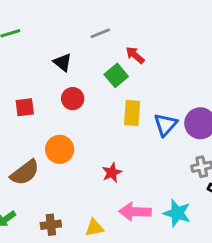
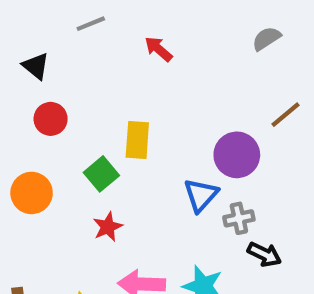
red arrow: (135, 55) -> (159, 49), moved
green square: (116, 75) -> (101, 174), moved
blue triangle: (165, 125) -> (201, 195), moved

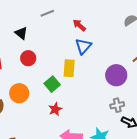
blue triangle: (201, 195) -> (83, 46), moved

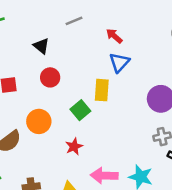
red star: (55, 109) -> (74, 147), moved

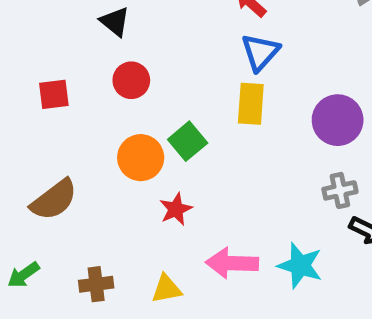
yellow rectangle: (102, 90) -> (251, 104), moved
orange circle: (39, 121) -> (141, 158), moved

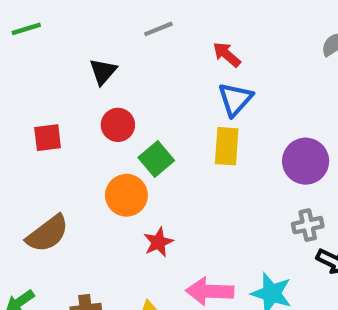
black triangle: (115, 22) -> (103, 72), turned 32
green square: (188, 141) -> (156, 159), moved

